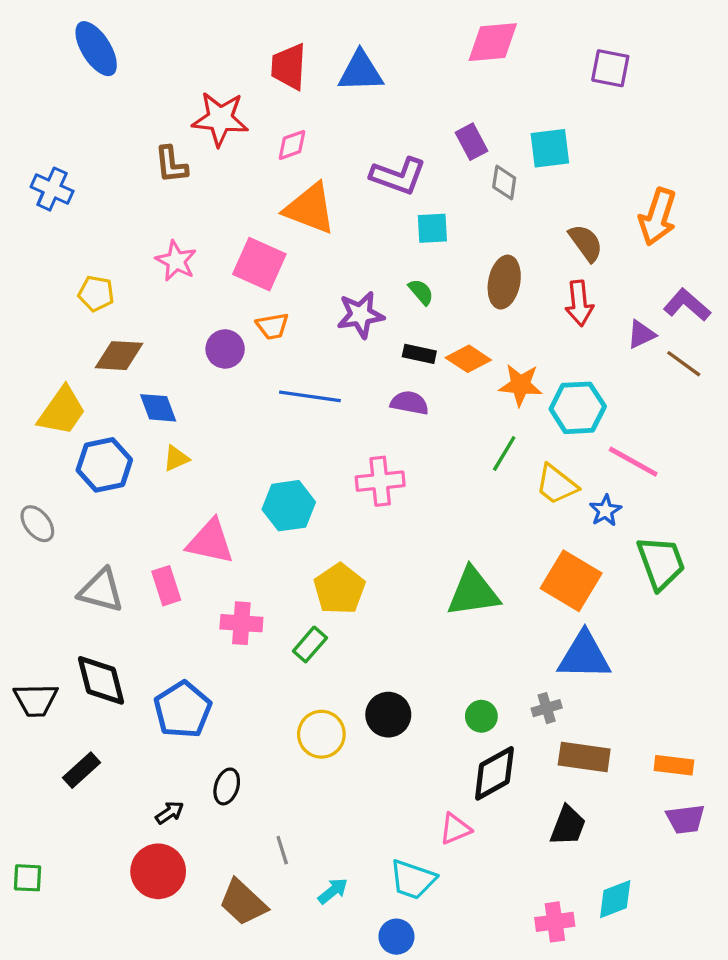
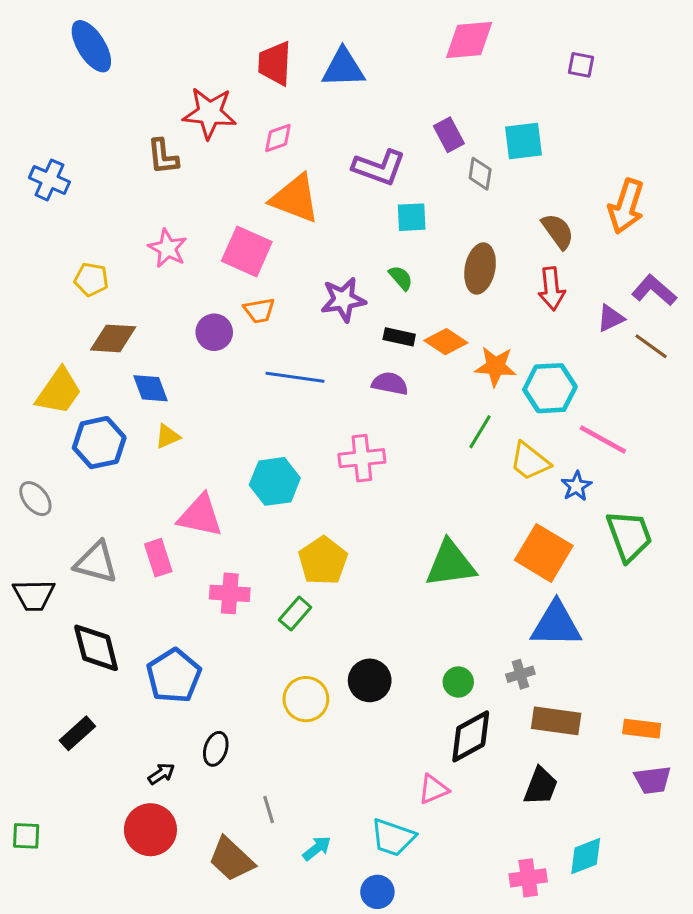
purple square: (610, 68) -> (581, 65), size x0.7
black trapezoid: (36, 700) -> (34, 595), moved

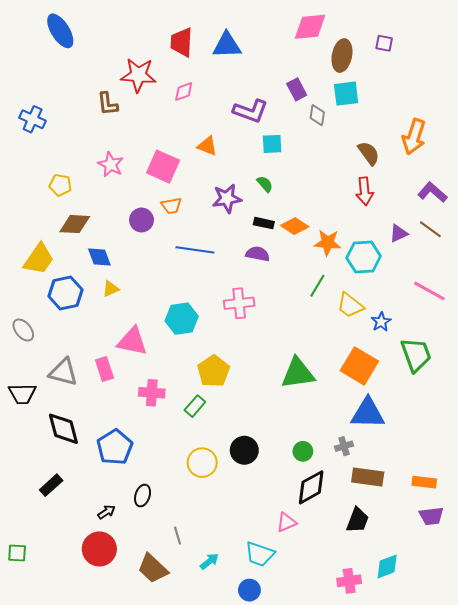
orange triangle: (295, 199) -> (207, 146), moved, size x0.6
brown ellipse: (480, 269) -> (342, 56), moved
purple triangle: (611, 318) -> (399, 233), moved
pink line: (603, 439) -> (429, 291), moved

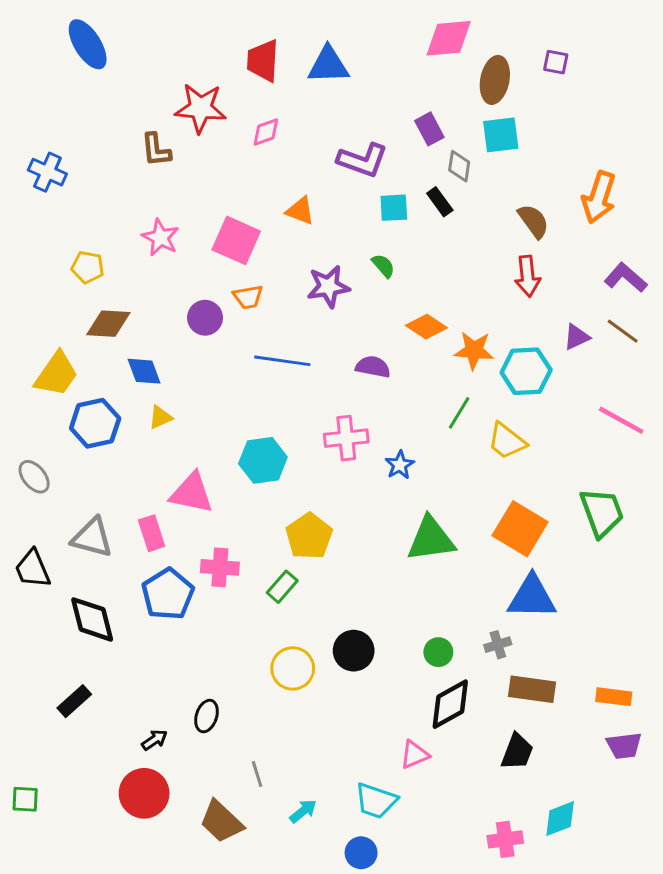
black rectangle: (264, 223) -> (440, 202), moved, turned 42
blue star: (381, 322) -> (400, 465), moved
black trapezoid: (22, 394) -> (33, 569), turned 68
blue pentagon: (115, 447) -> (168, 594), moved

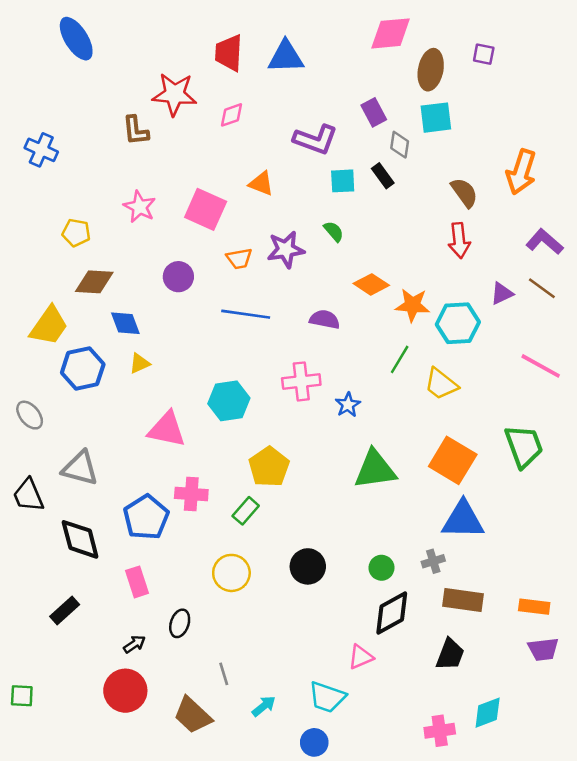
orange trapezoid: (248, 297) -> (239, 259), moved
pink rectangle: (152, 533) -> (137, 582), moved
yellow circle: (293, 668) -> (231, 573), moved

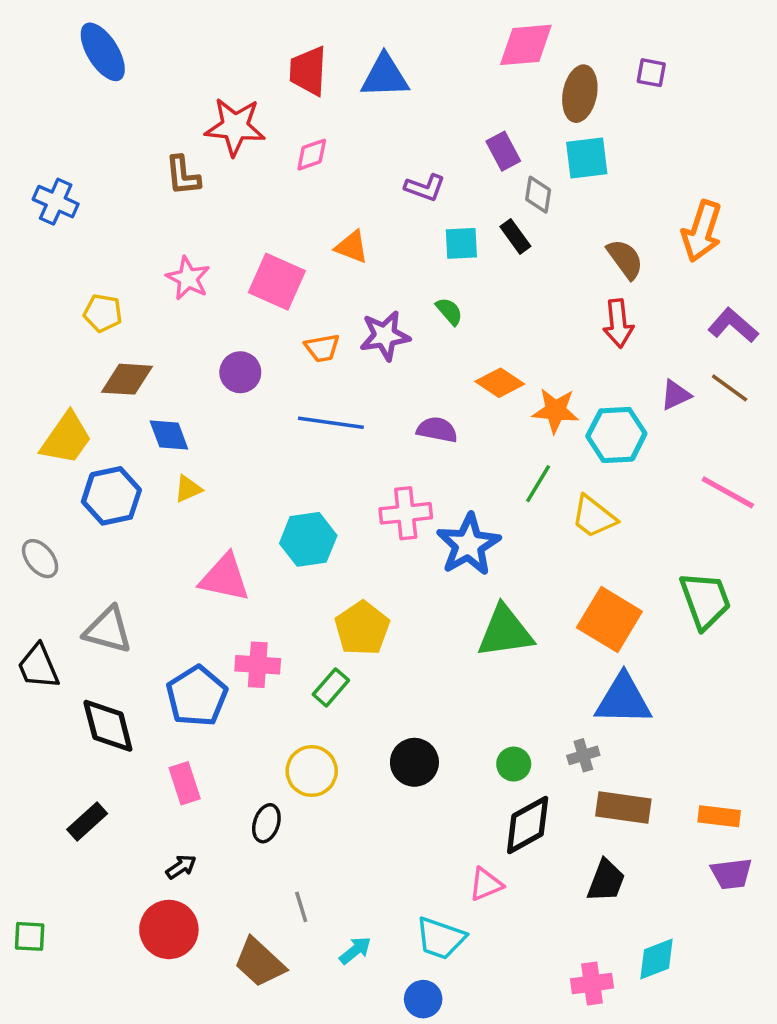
purple L-shape: (316, 140) -> (425, 188), size x0.7
blue star: (348, 405) -> (468, 545), size x1.8
black ellipse: (180, 623) -> (266, 823), moved

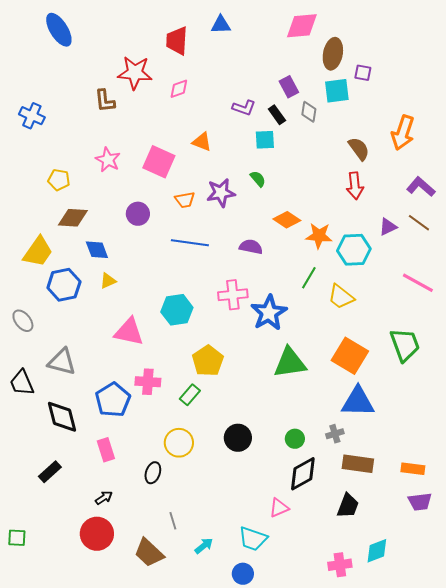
purple square: (651, 73) -> (363, 73), moved
blue triangle: (385, 76) -> (221, 25), moved, size x0.7
black rectangle: (515, 236) -> (277, 115), moved

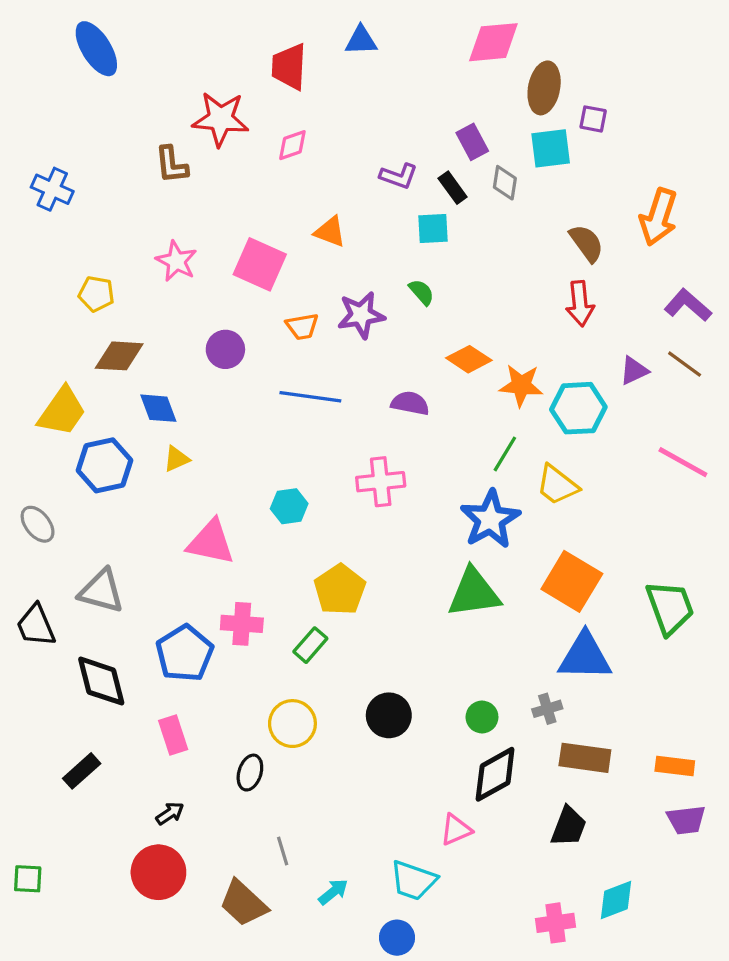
cyan hexagon: (177, 310) -> (289, 506), size x0.7
blue star: (269, 313) -> (490, 519), moved
green trapezoid: (405, 345) -> (670, 608), moved

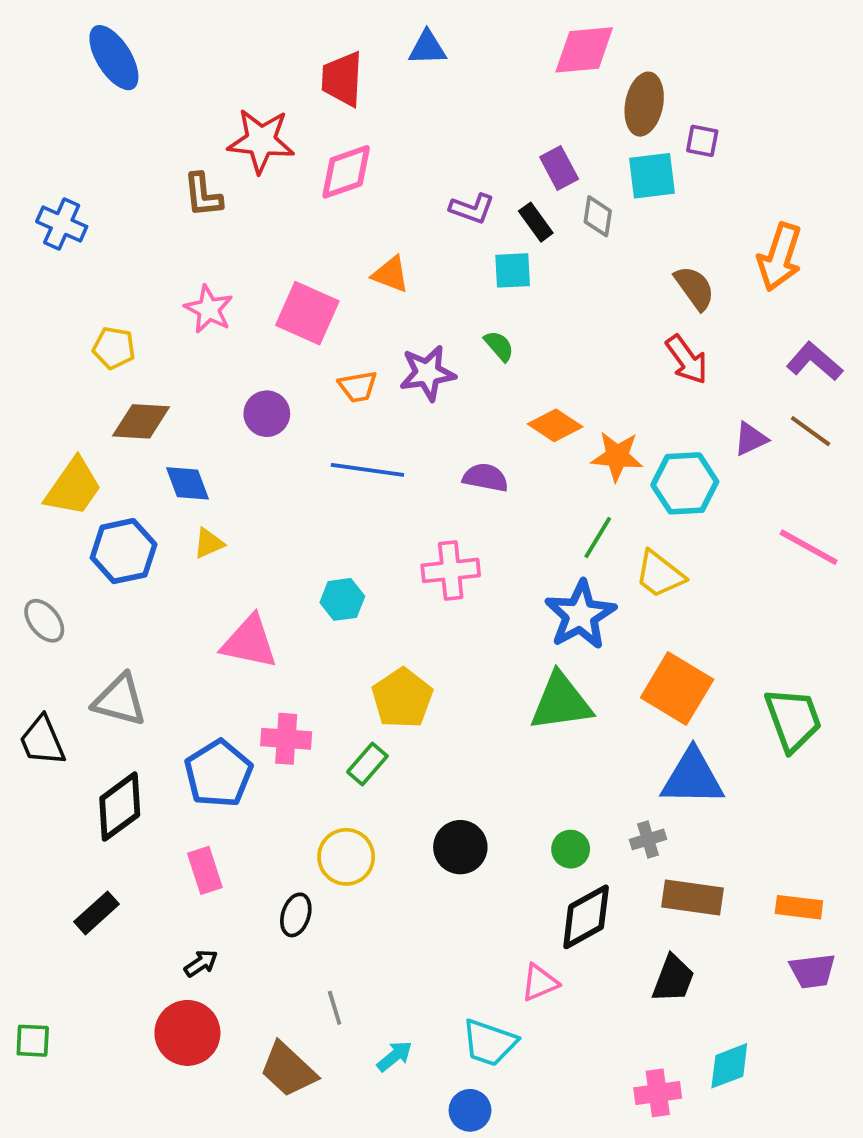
pink diamond: (292, 145) -> (346, 172), size x1.5
red arrow: (580, 304) -> (687, 359), turned -30
black diamond: (101, 681) -> (120, 807), turned 68

